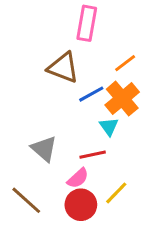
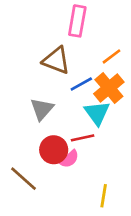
cyan triangle: (109, 127) -> (97, 113), size x1.5
gray triangle: (44, 149) -> (42, 109), moved, turned 30
yellow line: (116, 193) -> (104, 196), moved, turned -35
red circle: (81, 205) -> (54, 150), moved

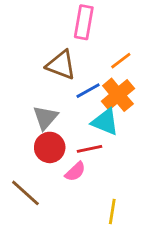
cyan triangle: (97, 113) -> (105, 122), turned -32
red circle: (54, 150) -> (50, 147), moved

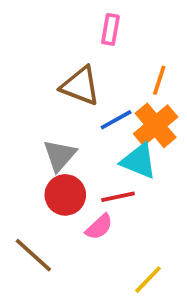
pink rectangle: (84, 22) -> (110, 29), size x0.7
orange line: (121, 61) -> (159, 80), turned -35
yellow line: (112, 211) -> (148, 280), turned 35

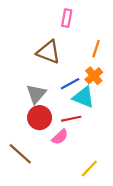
blue line: (116, 120) -> (70, 84), moved
orange cross: (156, 125) -> (94, 76), size x0.7

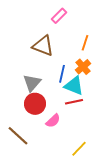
pink rectangle: (67, 18) -> (59, 16), turned 35
blue line: (70, 84) -> (62, 74), turned -48
red line: (71, 119) -> (74, 102), moved

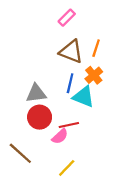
brown triangle: (43, 46) -> (71, 52), moved
gray triangle: (32, 83) -> (36, 93), turned 42
red line: (74, 102) -> (69, 125), moved
yellow line: (79, 149) -> (67, 168), moved

